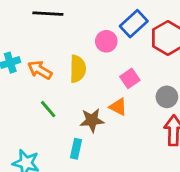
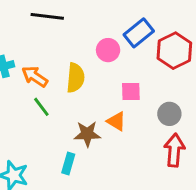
pink square: (130, 78) -> (131, 92), turned 30
green line: (48, 109) -> (41, 107), moved

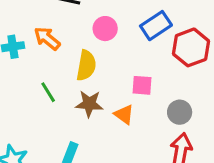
pink circle: (108, 50) -> (105, 29), moved
orange arrow: (35, 76) -> (47, 38), moved
brown star: (87, 134) -> (89, 104), moved

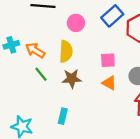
orange arrow: (47, 38) -> (35, 50), moved
orange triangle: (124, 115) -> (109, 83), moved

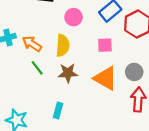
pink square: (108, 60) -> (105, 45), moved
orange triangle: (109, 83) -> (105, 78), size x1.6

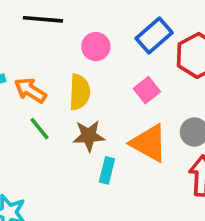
pink square: (105, 45) -> (147, 90), turned -35
cyan rectangle: (58, 111) -> (107, 170), moved

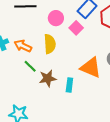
pink square: (147, 90) -> (76, 28), moved
brown star: (89, 136) -> (48, 78), moved

